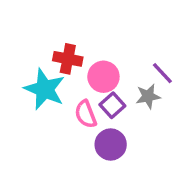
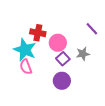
purple line: (162, 73) -> (92, 29), moved
pink semicircle: (86, 114) -> (26, 67), moved

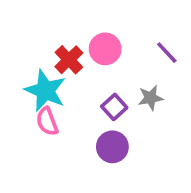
red cross: (38, 33) -> (69, 60), turned 35
pink circle: (58, 43) -> (105, 49), moved

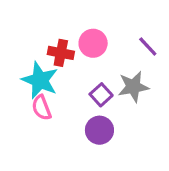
red cross: (69, 60) -> (61, 53), turned -35
gray star: (150, 98) -> (133, 87), size x1.4

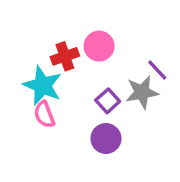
purple line: (148, 46) -> (157, 70), moved
red cross: (61, 53) -> (65, 56), turned -30

